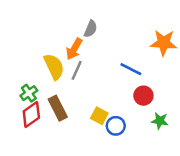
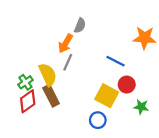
yellow semicircle: (54, 67) -> (48, 75), moved
yellow square: (99, 116) -> (107, 96), moved, size x1.5
blue circle: (116, 126) -> (98, 120), moved

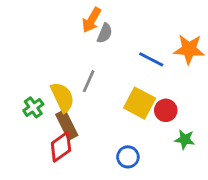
orange arrow: (66, 43) -> (92, 20), moved
blue line: (116, 61) -> (151, 59), moved
yellow square: (107, 96) -> (140, 103), moved
red diamond: (28, 101) -> (61, 147), moved

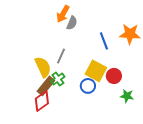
blue line: (151, 59) -> (104, 41), turned 42
green cross: (33, 107) -> (58, 79), moved
brown rectangle: (67, 125) -> (46, 86), turned 66
blue circle: (128, 157) -> (88, 86), moved

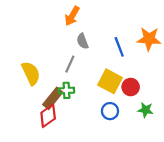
gray semicircle: (72, 23) -> (82, 41), moved, turned 136
yellow semicircle: (43, 67) -> (31, 73), moved
green cross: (58, 79) -> (66, 90), turned 32
blue circle: (88, 86) -> (110, 111), moved

